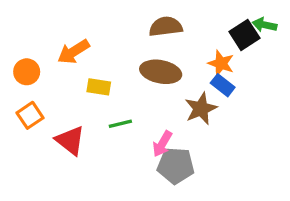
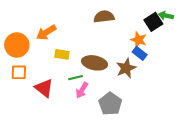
orange circle: (27, 72) -> (17, 45), size x1.5
brown ellipse: (161, 72) -> (95, 63), moved
orange square: (30, 115) -> (19, 72), turned 35
pink arrow: (162, 144) -> (82, 90), moved
gray pentagon: (176, 166) -> (110, 104), turned 30

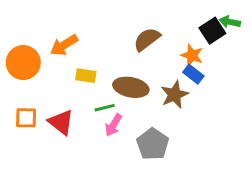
brown semicircle: (104, 17) -> (147, 39), moved, turned -30
orange square: (19, 72) -> (26, 118), moved

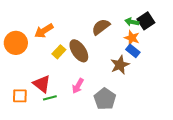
green arrow: (230, 22) -> (132, 22), moved
yellow rectangle: (86, 76) -> (59, 52), turned -56
brown ellipse: (131, 87) -> (79, 51), moved, turned 45
green line: (105, 108) -> (50, 98), moved
orange square: (26, 118) -> (20, 96), moved

